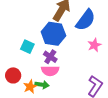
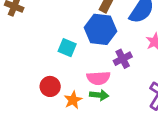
purple cross: (50, 57) -> (123, 59), moved, turned 32
green arrow: (42, 85) -> (99, 95), moved

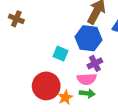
purple cross: (123, 59) -> (95, 63), moved
red circle: (50, 86) -> (46, 86), size x1.6

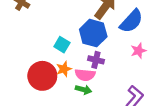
purple cross: (95, 63) -> (96, 60), turned 32
orange star: (65, 97) -> (64, 69), moved

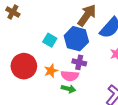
cyan square: (62, 45) -> (50, 40), moved
red circle: (42, 76) -> (24, 66), moved

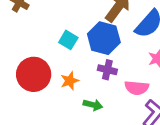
pink semicircle: (70, 76) -> (137, 88), moved

